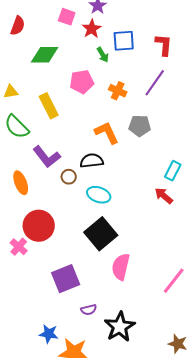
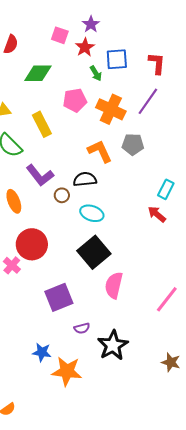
orange cross: (118, 91) -> (111, 109), size x1.6

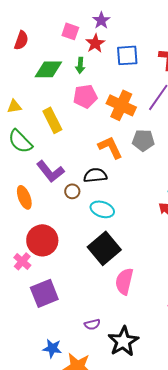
green arrow: (96, 73) -> (80, 65), moved, turned 35
purple square: (59, 297) -> (44, 293), moved

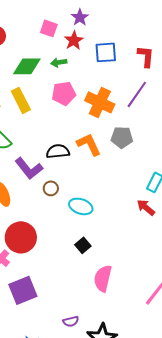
green arrow: (80, 65) -> (59, 62), turned 77
yellow rectangle: (52, 120) -> (21, 100), moved
black semicircle: (95, 175) -> (58, 151), moved
black square: (104, 248) -> (83, 245), size x0.5

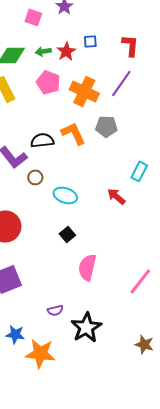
red star: (74, 40) -> (66, 51), moved
blue square: (106, 52) -> (90, 41), size x0.6
pink pentagon: (64, 93) -> (48, 82), turned 30
red arrow: (146, 207) -> (116, 196), moved

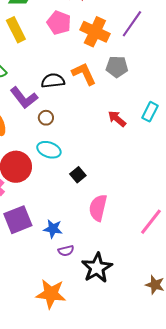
cyan ellipse: (65, 195) -> (49, 150), moved
red arrow: (116, 196) -> (117, 119), moved
blue star: (15, 334) -> (53, 229), moved

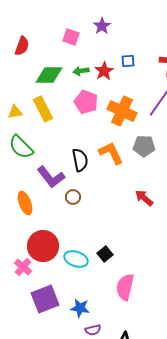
black semicircle: (53, 81) -> (80, 160), turned 85
cyan ellipse: (49, 150) -> (76, 259), moved

